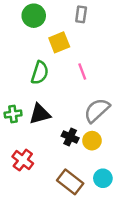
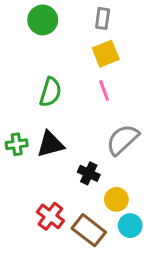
yellow square: (59, 42) -> (106, 54), moved
yellow circle: (92, 141) -> (116, 199), moved
red cross: (23, 160) -> (50, 216), moved

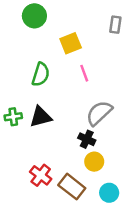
gray rectangle: (103, 18) -> (115, 25), moved
yellow square: (106, 54) -> (71, 43), moved
black cross: (89, 173) -> (87, 139), moved
cyan circle: (130, 226) -> (109, 193), moved

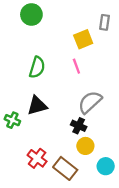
yellow square: (71, 43) -> (83, 39), moved
green cross: (13, 117) -> (12, 120), moved, turned 32
cyan circle: (109, 193) -> (106, 166), moved

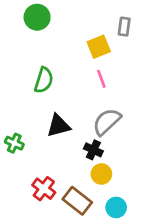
pink line: (76, 66) -> (101, 79), moved
black triangle: (37, 106) -> (59, 126), moved
cyan circle: (106, 166) -> (116, 207), moved

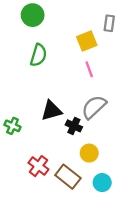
green semicircle: (44, 80) -> (38, 55), moved
black cross: (93, 150) -> (74, 126), moved

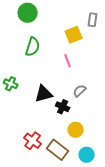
pink line: (89, 69) -> (68, 61), moved
gray semicircle: (94, 107) -> (80, 91), size x0.6
green cross: (13, 126) -> (11, 84), moved

